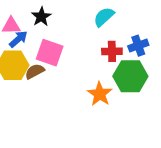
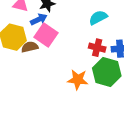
blue arrow: (18, 39) -> (39, 19), moved
orange star: (100, 94) -> (78, 80), turned 30

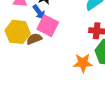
blue arrow: (39, 19) -> (39, 12), turned 88

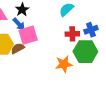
pink square: (48, 26) -> (28, 35), turned -36

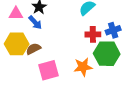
pink square: (28, 35) -> (48, 70), moved

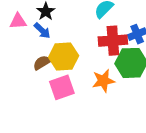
red cross: (93, 34) -> (113, 41), size x1.5
yellow hexagon: (17, 44) -> (64, 56), moved

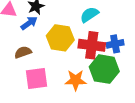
blue arrow: (42, 31) -> (29, 23), turned -91
yellow hexagon: (64, 56) -> (60, 38), moved

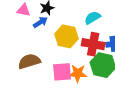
brown semicircle: (23, 52) -> (29, 61), moved, size x1.5
pink square: (37, 78) -> (62, 72), moved

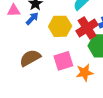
red cross: (93, 44) -> (87, 28), turned -30
orange star: (78, 73) -> (85, 73), moved

